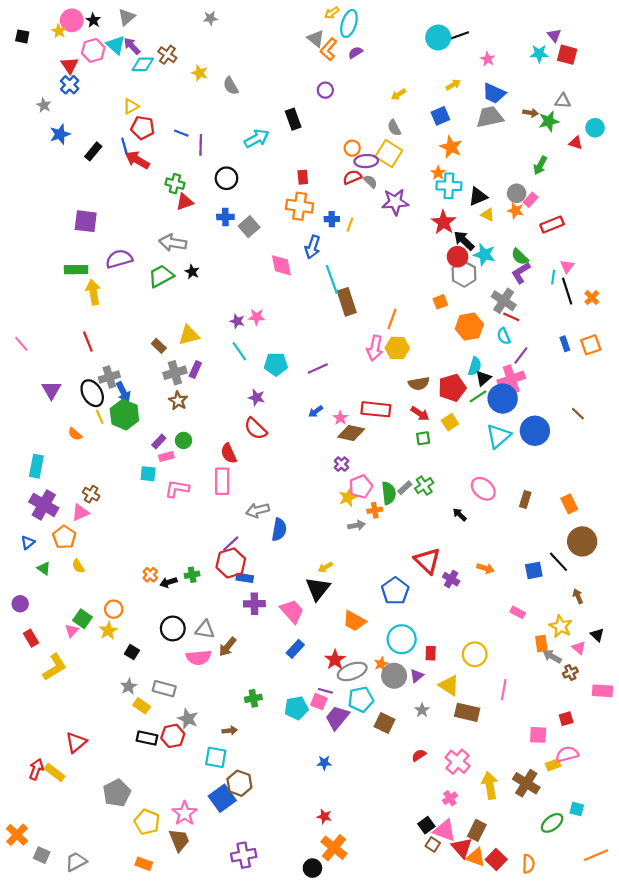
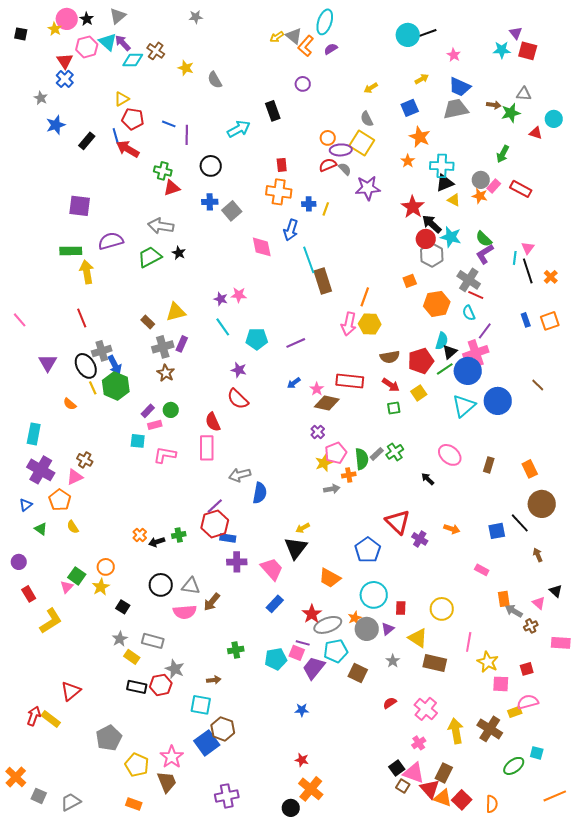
yellow arrow: (332, 13) -> (277, 37), moved
cyan cross: (449, 186) -> (442, 166), moved
red rectangle: (552, 224) -> (521, 189), moved, turned 50
yellow star: (561, 626) -> (488, 662), moved

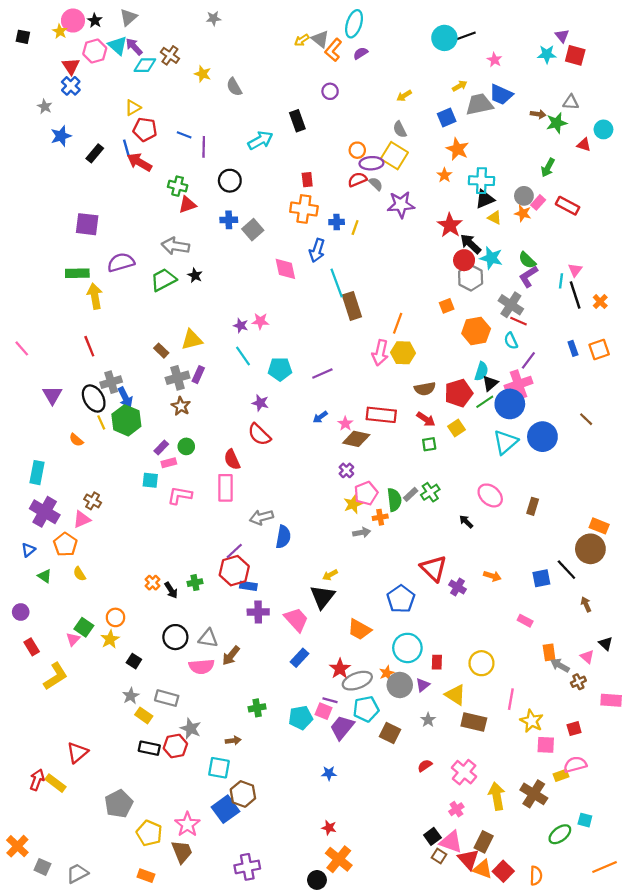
gray trapezoid: (456, 109) -> (479, 104), moved
orange rectangle: (530, 469) -> (599, 526), moved, turned -42
black arrow: (157, 542) -> (171, 590), turned -105

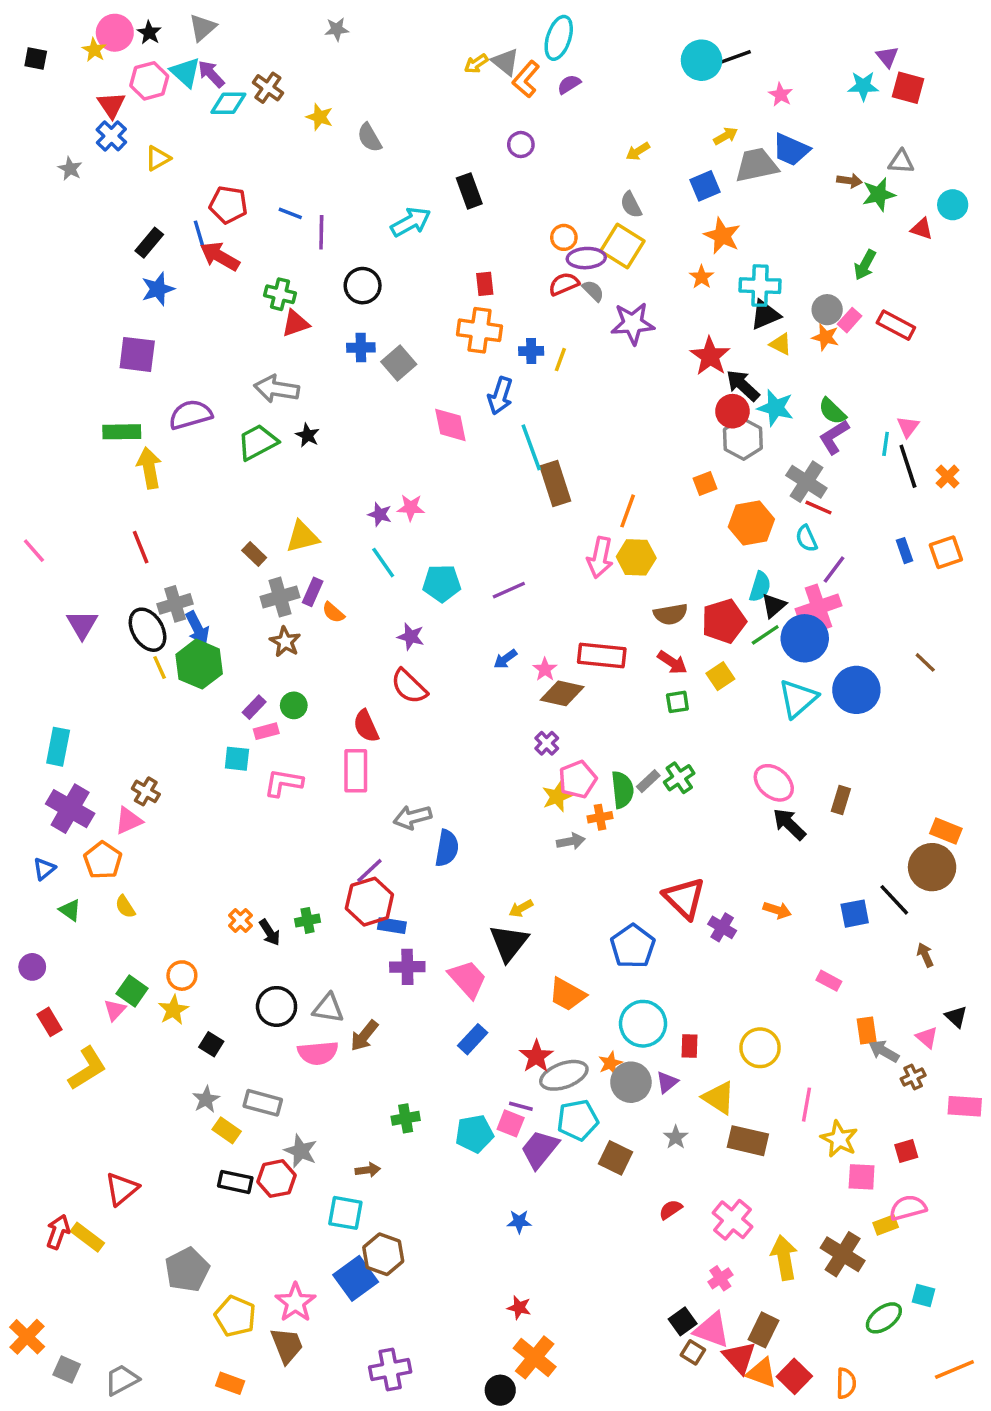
yellow triangle: (133, 108) -> (158, 158), moved
blue star: (61, 136) -> (158, 289), moved
orange semicircle: (76, 440) -> (333, 612), moved
black arrow: (466, 522) -> (789, 824), moved, size x1.5

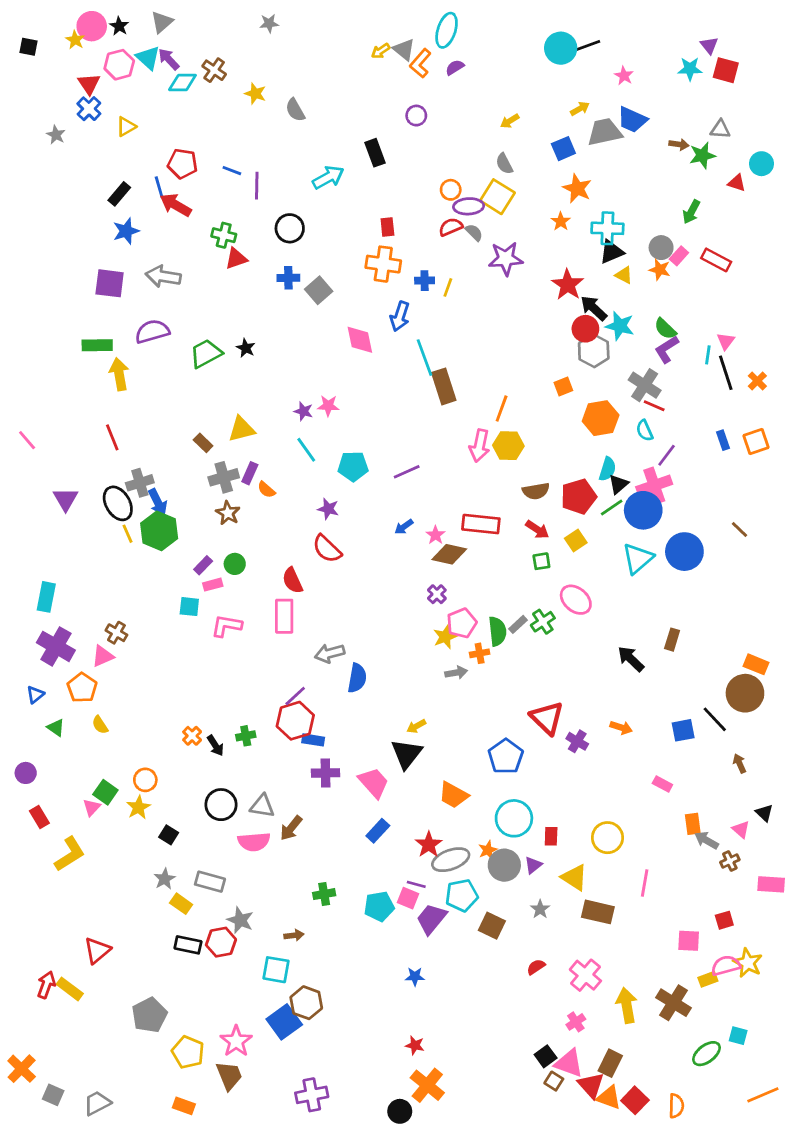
gray arrow: (277, 389) -> (163, 276), moved
pink ellipse: (774, 783) -> (576, 600), moved
yellow star: (839, 1139) -> (748, 963), moved

